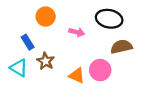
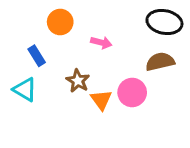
black ellipse: (109, 19) -> (164, 22), moved
brown star: (46, 61) -> (78, 81), moved
orange triangle: (77, 76) -> (101, 100), turned 30

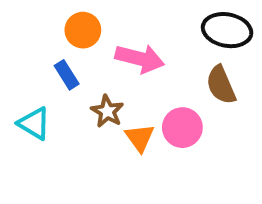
pink arrow: (101, 43) -> (140, 59), size x1.6
blue rectangle: (37, 56) -> (67, 75), moved
brown semicircle: (160, 62) -> (221, 85), turned -100

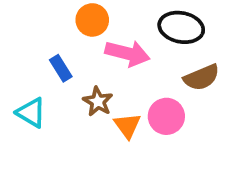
orange circle: (83, 30) -> (92, 20), moved
black ellipse: (227, 30) -> (181, 27), moved
brown semicircle: (221, 85) -> (202, 77), turned -90

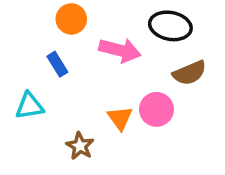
orange circle: (92, 20) -> (71, 19), moved
brown star: (98, 102) -> (80, 146), moved
cyan triangle: (31, 113) -> (30, 106), turned -40

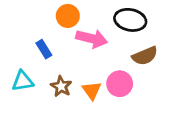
orange circle: (71, 19) -> (68, 16), moved
brown star: (80, 146) -> (61, 86), moved

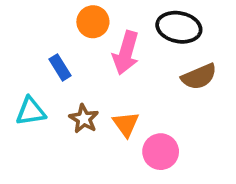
pink arrow: (92, 39) -> (126, 53), turned 92
pink circle: (120, 84) -> (161, 152), moved

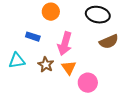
pink arrow: (126, 53) -> (65, 44), moved
blue rectangle: (60, 67) -> (33, 37), turned -40

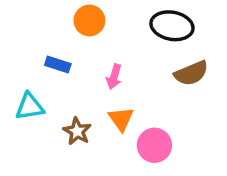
pink arrow: (65, 44) -> (114, 77), size x0.6
brown star: (46, 65) -> (77, 131), moved

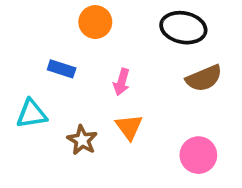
pink circle: (154, 145) -> (198, 155), moved

